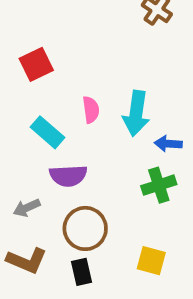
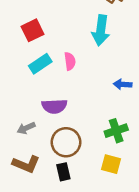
cyan arrow: (136, 113) -> (101, 30), moved
cyan rectangle: (47, 132) -> (40, 64), moved, turned -75
green cross: (159, 185) -> (116, 131), moved

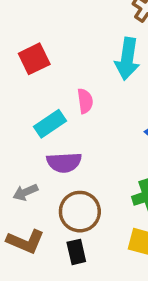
cyan rectangle: (40, 64) -> (50, 124), moved

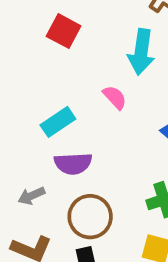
red square: (34, 59) -> (64, 31), moved, turned -36
pink semicircle: (85, 101) -> (115, 97), moved, turned -35

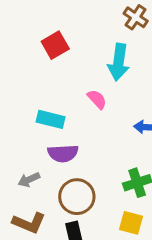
red square: (64, 31) -> (55, 45), turned 32
cyan rectangle: (58, 122) -> (51, 119), turned 48

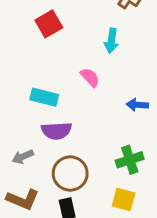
cyan arrow: (119, 62) -> (111, 41), size x0.7

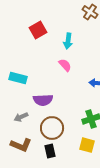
cyan arrow: (111, 41) -> (68, 41), moved
cyan rectangle: (44, 97) -> (18, 78), moved

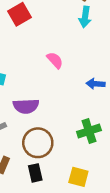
cyan arrow: (68, 41) -> (85, 17), moved
yellow square: (87, 145) -> (78, 177), moved

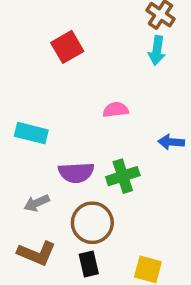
pink semicircle: (55, 60) -> (116, 110), turned -54
green cross: (89, 131) -> (123, 176), moved

